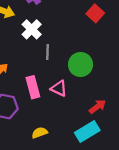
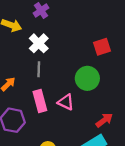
red square: (95, 13) -> (102, 47), moved, turned 30
gray line: (48, 52) -> (39, 69), moved

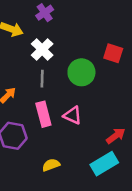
red square: (102, 47) -> (113, 53), turned 36
green circle: (87, 78) -> (81, 72), moved

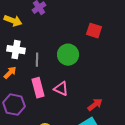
white cross: (42, 49) -> (16, 50), moved, turned -36
red square: (113, 53) -> (94, 31), moved

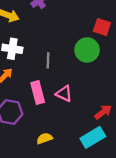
green circle: (68, 55) -> (87, 50), moved
gray line: (37, 60) -> (48, 60), moved

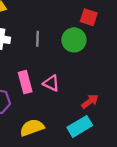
gray line: (48, 60) -> (38, 39), moved
yellow semicircle: (45, 138) -> (32, 128), size x1.5

